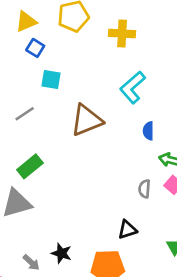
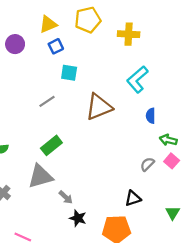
blue square: (35, 48) -> (56, 46), turned 32
gray semicircle: (144, 189) -> (147, 164), turned 40
gray arrow: (31, 262) -> (66, 197), moved

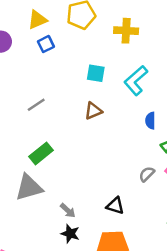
cyan square: (69, 73) -> (96, 73), moved
brown triangle: (99, 107) -> (93, 111), size x0.6
gray arrow: (66, 197) -> (68, 211), moved
black triangle: (133, 198) -> (115, 206), moved, turned 35

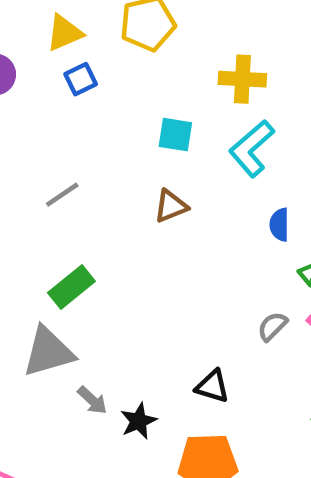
yellow cross: (126, 31) -> (242, 79), moved
gray arrow: (68, 211) -> (92, 400), moved
black star: (70, 234) -> (138, 421), moved, turned 30

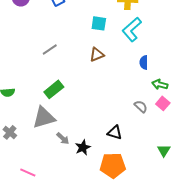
gray semicircle: (272, 326) -> (141, 106), turned 88

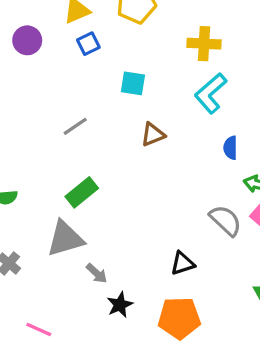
cyan square: (99, 23) -> (133, 83), moved
gray semicircle: (141, 106) -> (226, 220), size x1.5
black triangle: (115, 132) -> (183, 263), turned -35
black star: (83, 147) -> (120, 305), moved

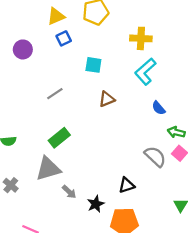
purple circle: (27, 40) -> (23, 49), moved
blue semicircle: (230, 148) -> (159, 108), turned -40
black star: (120, 305) -> (96, 204), moved

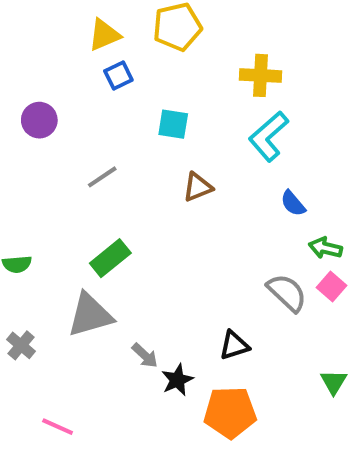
purple circle: (23, 49) -> (39, 120), moved
gray arrow: (69, 192) -> (145, 356), moved

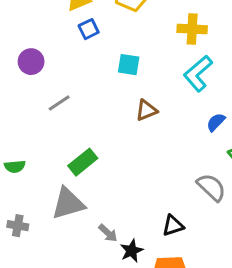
gray line: (102, 177) -> (59, 103), moved
blue semicircle: (293, 203) -> (216, 122), turned 84
gray cross: (21, 345) -> (18, 226), turned -30

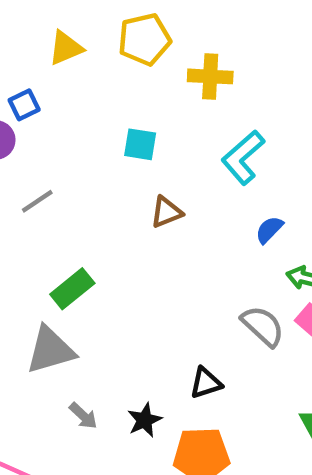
blue square: (89, 29) -> (24, 105), moved
yellow cross: (192, 29) -> (210, 76), moved
gray arrow: (108, 233) -> (83, 416), moved

